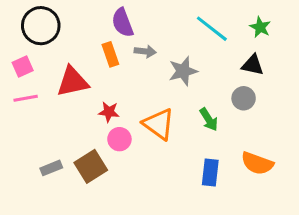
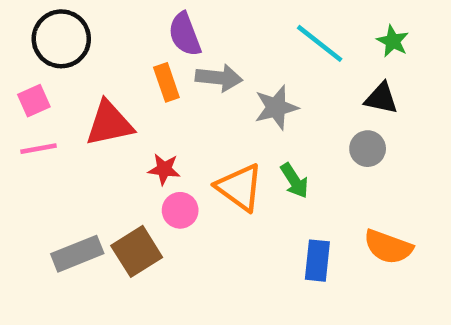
gray arrow: (145, 51) -> (219, 78), size x1.4
green arrow: (209, 119) -> (294, 181), moved
gray rectangle: (51, 168) -> (77, 254), size x1.5

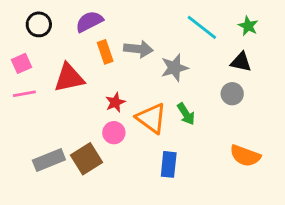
purple semicircle: (185, 34) -> (89, 22), moved, turned 84
black circle: (61, 39) -> (39, 24), size x0.7
red star: (164, 169) -> (115, 102), moved, turned -30
blue rectangle: (317, 261) -> (169, 164), moved

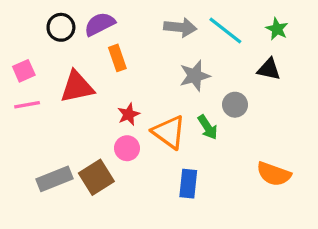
black circle: (39, 24) -> (61, 27), moved
gray arrow: (138, 49) -> (180, 27), moved
gray circle: (232, 94) -> (235, 105), moved

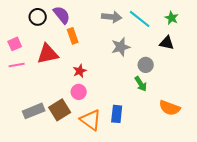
purple semicircle: (100, 24) -> (62, 15), turned 78
green arrow: (208, 127) -> (141, 84), moved
orange triangle: (169, 132) -> (91, 120), moved

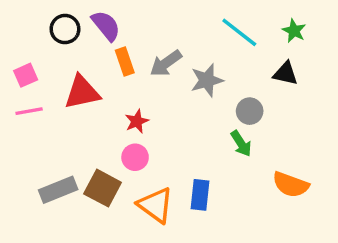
gray arrow: (112, 17) -> (166, 63), moved, turned 138
brown square: (60, 110) -> (103, 188), turned -30

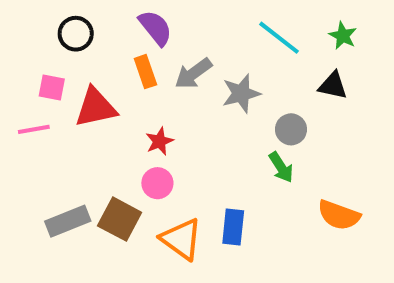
purple semicircle: (106, 26) -> (155, 28), moved
pink square: (26, 75) -> (52, 87), moved, turned 35

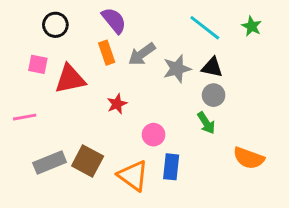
black triangle: (333, 86) -> (212, 67), moved
pink line: (34, 129) -> (25, 117), moved
pink circle: (157, 183) -> (154, 135), moved

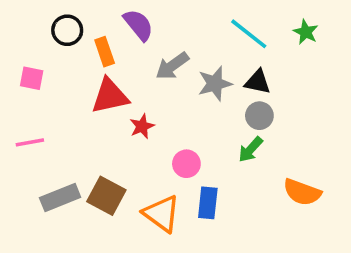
orange rectangle: (107, 53) -> (105, 52), moved
pink square: (38, 64) -> (32, 78), moved
red triangle: (70, 79) -> (110, 96), moved
green arrow: (206, 123) -> (251, 149), turned 75

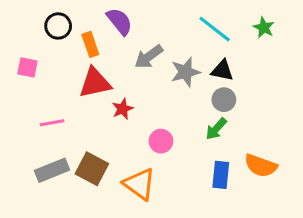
pink line: (30, 142) -> (52, 123), moved
blue rectangle: (208, 203) -> (221, 175), moved

